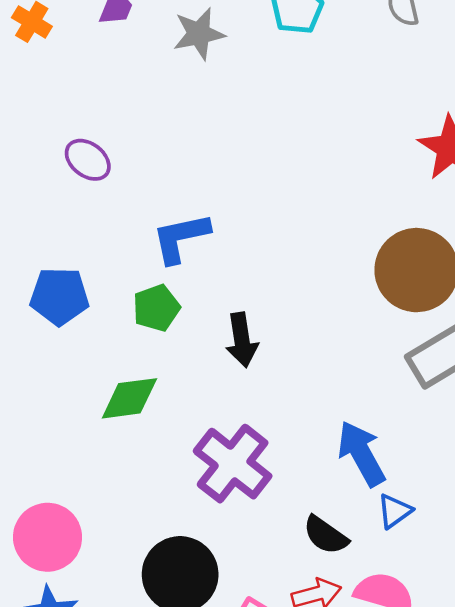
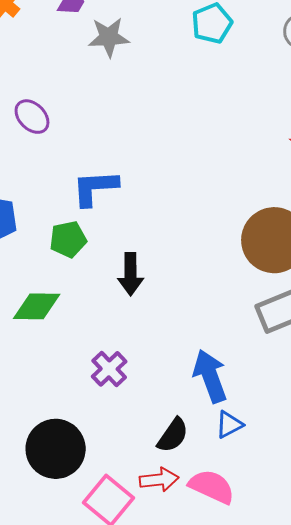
gray star: (199, 34) -> (109, 37), moved
purple cross: (233, 464) -> (109, 369), size x0.6
black semicircle: (326, 535) -> (173, 435), turned -99

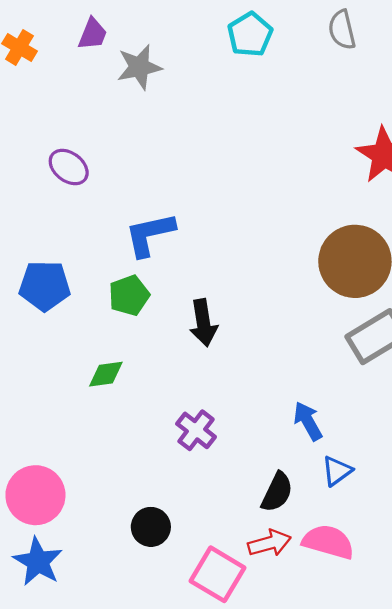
green diamond: (37, 306) -> (106, 374), size x0.7
blue arrow: (210, 376) -> (308, 421), size x0.7
black circle: (56, 449) -> (151, 527), size x0.6

